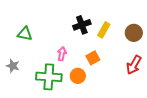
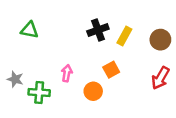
green triangle: (25, 34) -> (30, 30), moved
pink arrow: (62, 54) -> (67, 73), moved
green cross: (49, 77) -> (39, 92), moved, size x0.7

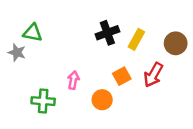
red arrow: (160, 78) -> (153, 75), moved
gray star: (15, 79) -> (17, 52), moved

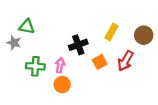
black cross: (107, 33) -> (78, 45), moved
orange circle: (102, 100) -> (62, 85), moved
green cross: (43, 101) -> (35, 66), moved

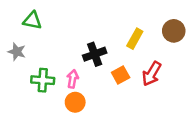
green triangle: (27, 27) -> (32, 20), moved
brown circle: (144, 35) -> (174, 31), moved

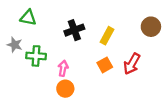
yellow rectangle: (135, 39) -> (107, 36), moved
black cross: (95, 54) -> (74, 30), moved
green cross: (43, 80) -> (36, 56), moved

